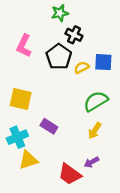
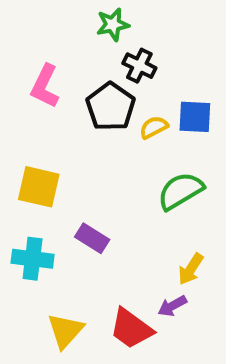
yellow arrow: (95, 131) -> (191, 269), moved
cyan cross: (17, 137) -> (33, 259), turned 30
yellow triangle: (28, 160) -> (65, 331), moved, turned -30

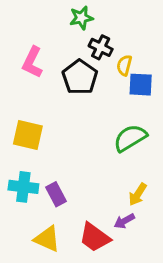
yellow semicircle: (154, 127) -> (124, 65), moved, turned -48
purple rectangle: (92, 238) -> (56, 194), moved, turned 30
yellow triangle: (65, 331) -> (47, 239), turned -48

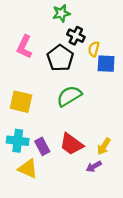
green semicircle: (130, 138) -> (69, 96), moved
red trapezoid: (95, 237) -> (71, 144), moved
yellow triangle: (47, 239) -> (28, 169), moved

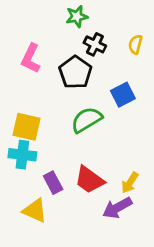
yellow semicircle: (94, 49) -> (135, 44), moved
blue square: (106, 64) -> (123, 95), moved, turned -30
cyan cross: (18, 141) -> (22, 155), moved
purple arrow: (94, 166) -> (117, 208), size x1.5

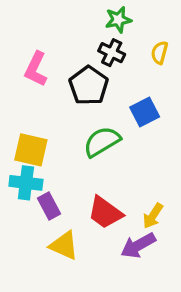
green star: (77, 16) -> (118, 20), moved
purple rectangle: (53, 183) -> (49, 206), moved
yellow triangle: (35, 211) -> (64, 245), moved

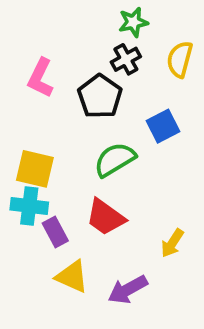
black cross: (112, 53) -> (126, 59), turned 35
yellow semicircle: (159, 53) -> (180, 59), size x1.4
red trapezoid: (105, 213) -> (105, 217), moved
purple arrow: (138, 245) -> (128, 290), moved

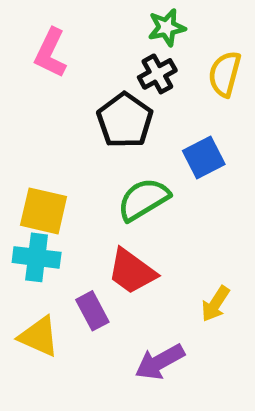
pink L-shape: (40, 78) -> (51, 53), moved
purple rectangle: (55, 232) -> (92, 311), moved
yellow triangle: (72, 277) -> (39, 336), moved

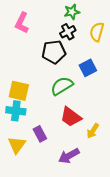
black pentagon: (125, 120) -> (54, 52), turned 30
red trapezoid: (132, 271) -> (71, 117), moved
yellow triangle: (39, 336) -> (17, 145), turned 42

